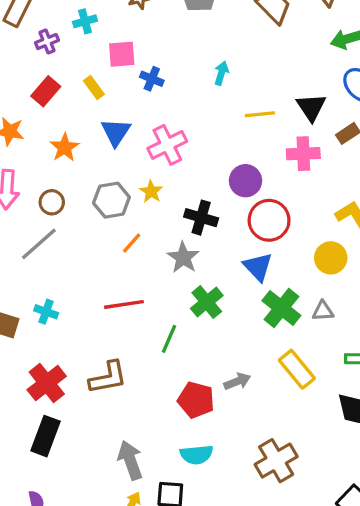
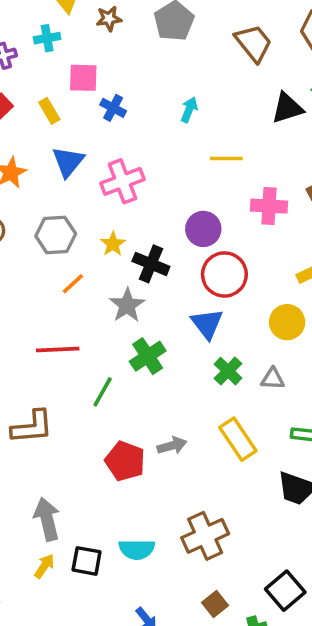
black triangle: (311, 107) -> (287, 108), moved, turned 40
yellow star: (151, 191) -> (113, 244), moved
green cross: (281, 308) -> (228, 371), size x0.7
cyan semicircle: (197, 455) -> (137, 549), moved

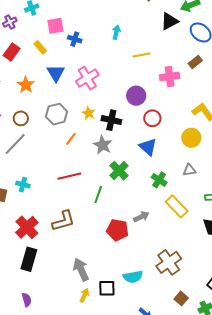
red circle: (224, 274) -> (152, 118), size x0.7
green cross: (228, 371) -> (159, 180), moved

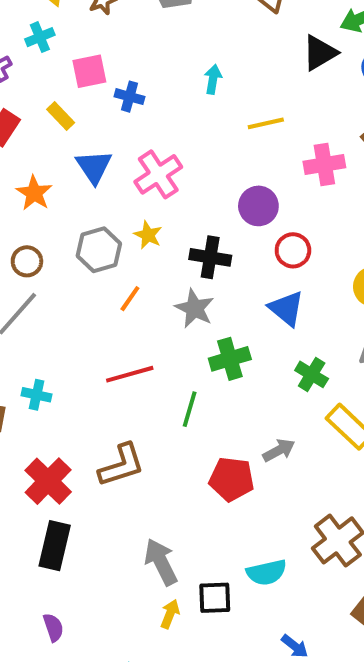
yellow star: (89, 113) -> (148, 235), moved
green cross: (119, 171) -> (230, 359), turned 30

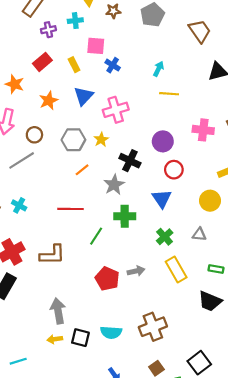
yellow line: (266, 123) -> (169, 94), moved
yellow arrow: (170, 614) -> (55, 339), turned -136

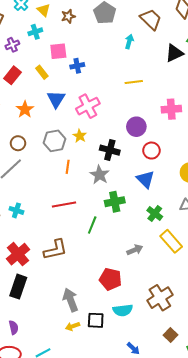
blue cross: (113, 65) -> (77, 66), turned -32
cyan arrow: (159, 69) -> (129, 42), moved
orange line: (82, 170) -> (68, 167), turned -32
red pentagon: (107, 279) -> (110, 279), moved

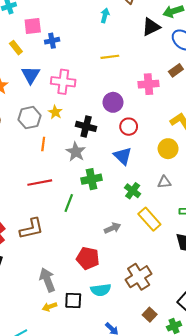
pink cross: (88, 106) -> (63, 82), turned 35

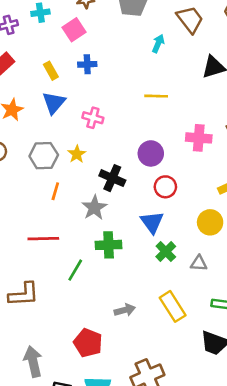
pink square: (33, 26) -> (74, 30), moved, turned -36
yellow rectangle: (16, 48) -> (51, 71), moved
pink cross: (63, 82) -> (93, 118), size x0.7
green cross: (133, 191) -> (166, 252), moved

